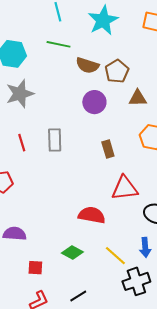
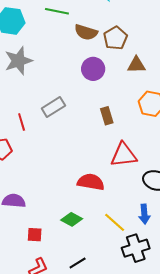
gray rectangle: (55, 140) -> (53, 107), turned 60
red line: (22, 143) -> (22, 122), moved

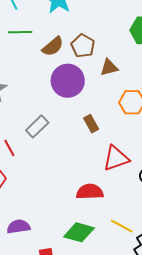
brown semicircle: (86, 32) -> (53, 46), turned -45
purple circle: (93, 69) -> (68, 81), size x1.4
green diamond: (72, 219) -> (79, 232), size x1.4

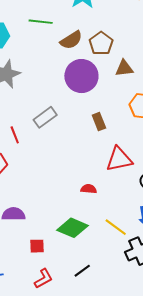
red semicircle: (90, 192) -> (89, 189), size x0.6

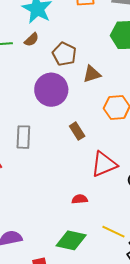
brown semicircle: (71, 40) -> (32, 40), moved, size x0.7
gray rectangle: (45, 117) -> (23, 137), turned -40

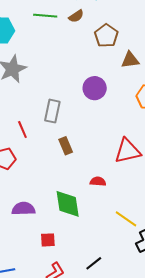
purple circle: (51, 90) -> (95, 88), moved, size x0.7
brown rectangle: (77, 131) -> (66, 146), moved
green diamond: (71, 240) -> (68, 204), moved, turned 60

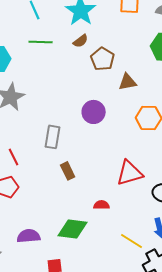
brown semicircle: (76, 16) -> (81, 41), moved
red line: (22, 130) -> (14, 157), moved
green diamond: (68, 204) -> (73, 229), turned -72

